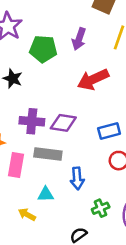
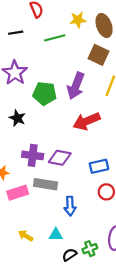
purple arrow: (79, 39) -> (76, 86), size x1.4
pink rectangle: (16, 165) -> (18, 193), turned 60
cyan triangle: (46, 194) -> (56, 235), moved
green cross: (101, 208) -> (90, 249), moved

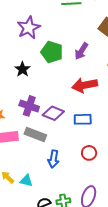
purple arrow: (76, 86) -> (81, 51), size x0.7
blue rectangle: (99, 166) -> (83, 119), moved
cyan triangle: (56, 235) -> (26, 181), moved

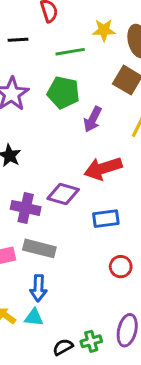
green pentagon: (52, 52) -> (63, 92), moved
purple diamond: (53, 113) -> (63, 194), moved
blue arrow: (53, 159) -> (38, 288), moved

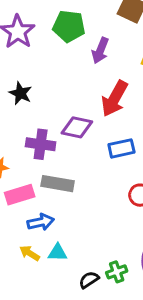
red arrow: (103, 168) -> (115, 99), turned -39
blue arrow: (38, 288) -> (41, 222), moved, turned -100

